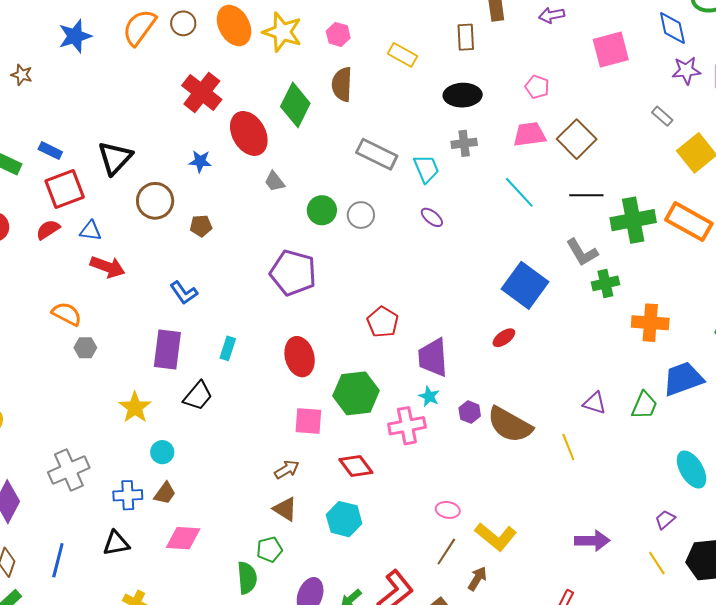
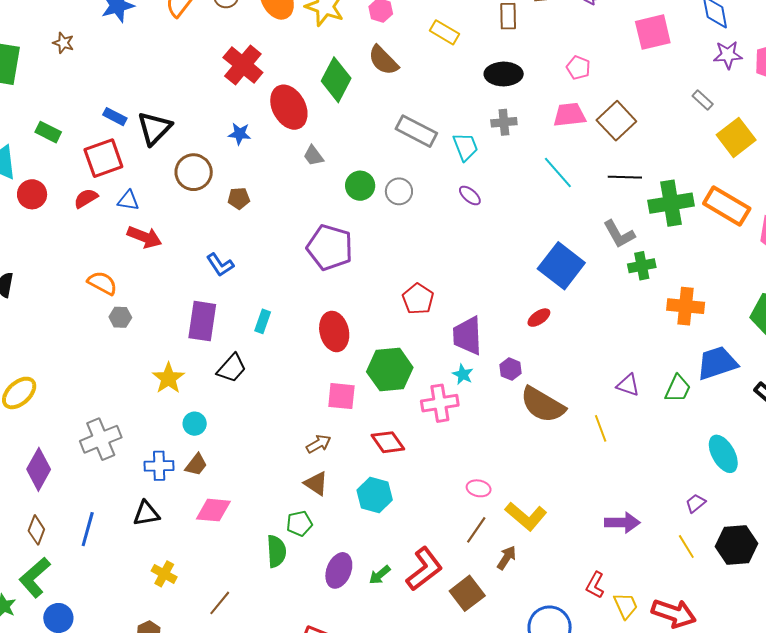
brown semicircle: (342, 84) -> (383, 60), turned -48
blue rectangle: (50, 151) -> (115, 117), moved
purple hexagon: (470, 412) -> (510, 369), moved

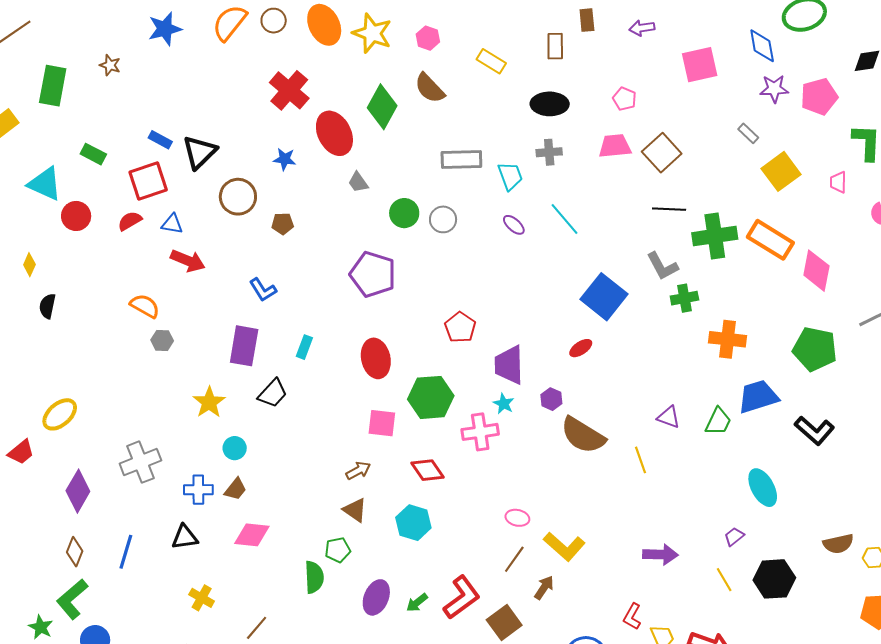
gray rectangle: (416, 131) -> (461, 159), turned -30
cyan line: (558, 173) -> (565, 219), moved

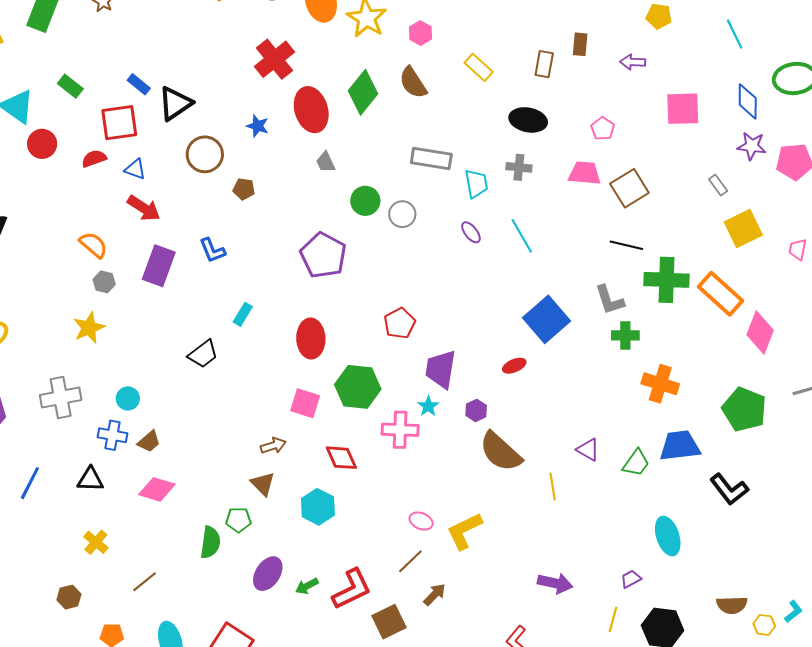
purple rectangle: (244, 346) -> (159, 266), moved
yellow star: (209, 402) -> (89, 328), moved
cyan circle: (235, 448) -> (128, 398), moved
yellow L-shape: (564, 547) -> (464, 531), moved, turned 102
yellow line: (724, 580) -> (613, 619), turned 35

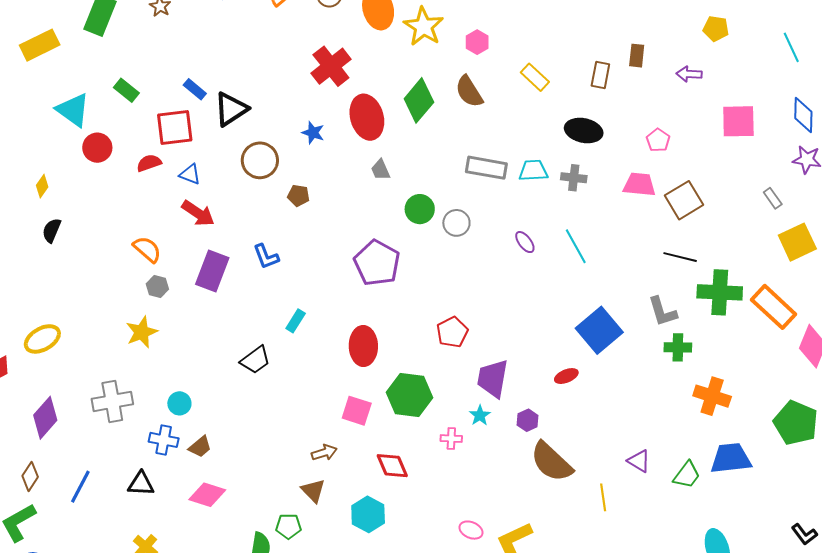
cyan trapezoid: (476, 184) -> (533, 171), moved, turned -84
pink cross: (400, 430) -> (451, 439), size x0.6
black L-shape: (729, 489) -> (804, 534), moved, size x0.7

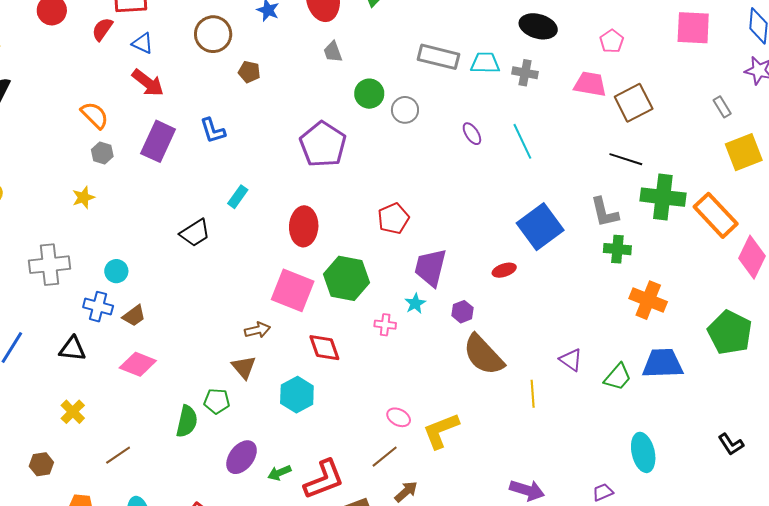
red semicircle: (149, 163) -> (102, 29), turned -40
yellow star: (142, 332) -> (83, 197), size x0.7
pink square: (357, 411) -> (293, 290), size x1.4

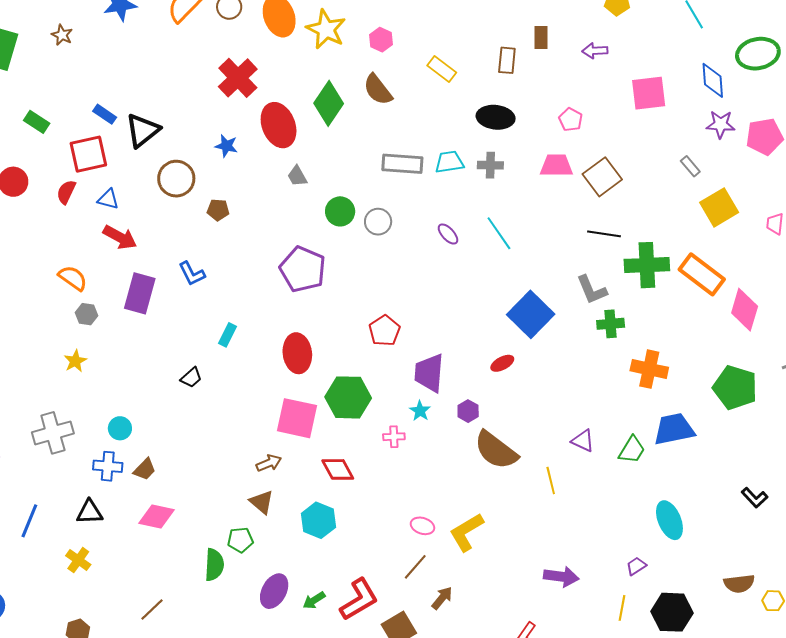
black trapezoid: (195, 233) -> (191, 378), size x0.7
yellow cross: (73, 412) -> (78, 560), moved

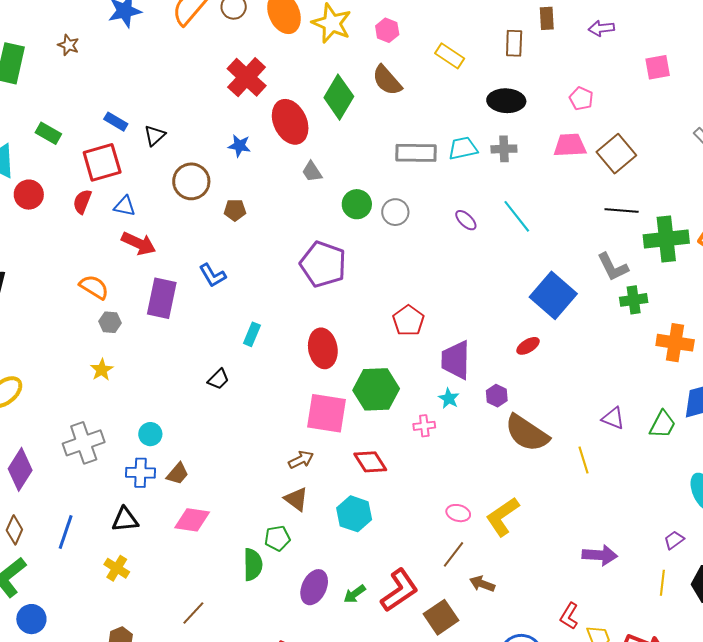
pink square: (649, 93) -> (658, 67), size x0.7
black triangle: (143, 130) -> (155, 135), size x0.6
brown arrow: (442, 598) -> (482, 584), turned -105

